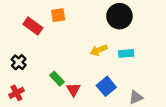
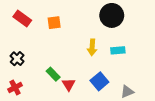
orange square: (58, 15) -> (54, 23), moved
red rectangle: (33, 26) -> (22, 19), moved
yellow arrow: (99, 50) -> (92, 47), turned -63

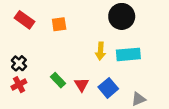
cyan rectangle: (118, 50) -> (128, 54), size x1.5
red triangle: (69, 84) -> (81, 85), moved
red cross: (15, 87) -> (19, 85), moved

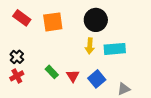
black circle: (122, 16) -> (96, 20), moved
orange square: (59, 24) -> (53, 22), size x1.5

